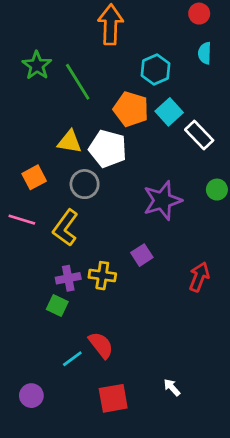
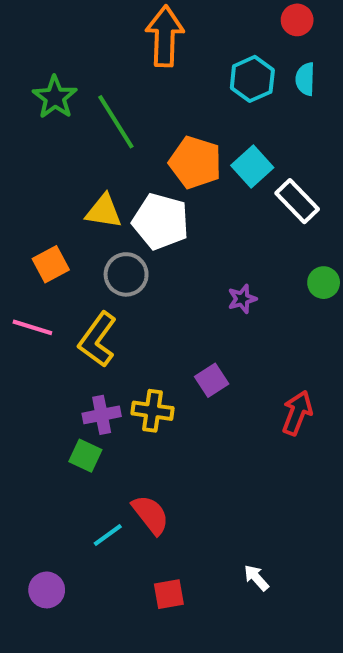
cyan hexagon: (156, 70) -> (252, 79), moved
purple star: (162, 200) -> (242, 299), size x0.5
red square: (113, 398) -> (169, 594), size x0.7

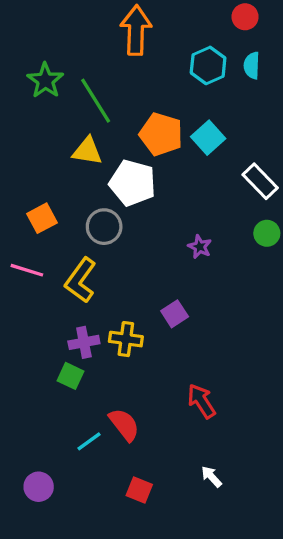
white rectangle: (297, 201) -> (260, 181), moved
yellow triangle: (104, 211) -> (87, 151), moved
purple star: (242, 299) -> (200, 247), turned -30
red arrow: (297, 413) -> (201, 401), moved, turned -54
red square: (169, 594) -> (139, 490), turned 32

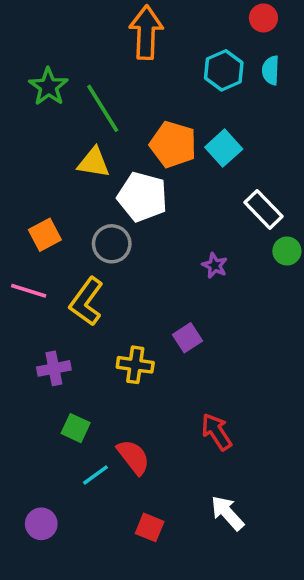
white rectangle: (260, 181) -> (263, 209), moved
purple cross: (84, 342) -> (54, 368), moved
green square: (70, 376) -> (76, 428), moved
white arrow: (211, 477) -> (227, 513), size x1.5

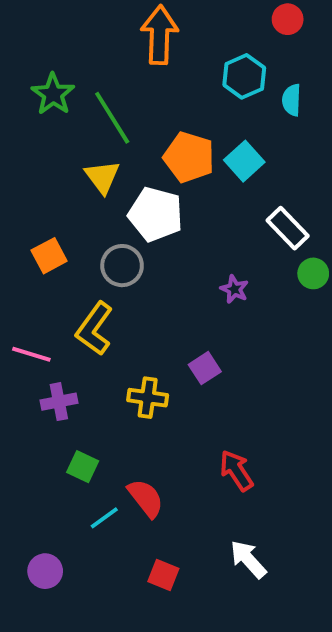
cyan semicircle: (271, 70) -> (292, 100), moved
yellow triangle: (94, 162) -> (102, 177), turned 44
pink line: (29, 291) -> (31, 354), moved

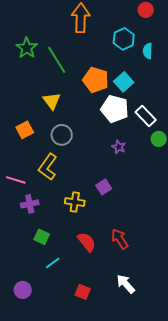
yellow triangle: (102, 177) -> (52, 101), moved
white pentagon: (156, 214) -> (115, 109), moved
red semicircle: (146, 498) -> (87, 242), moved

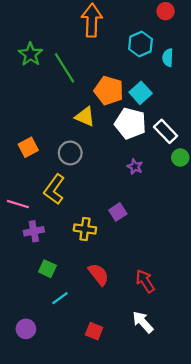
yellow triangle: (52, 101) -> (85, 117), moved, turned -30
red arrow: (120, 239) -> (145, 281), moved

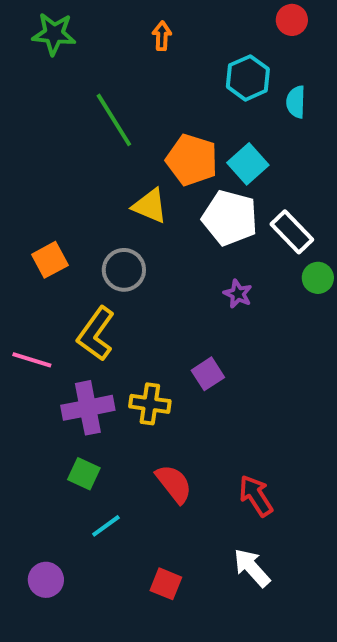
orange arrow: (92, 20) -> (162, 36), size x0.5
green star: (30, 54) -> (54, 34), moved, turned -30
purple cross: (34, 231) -> (88, 408), moved, size x1.4

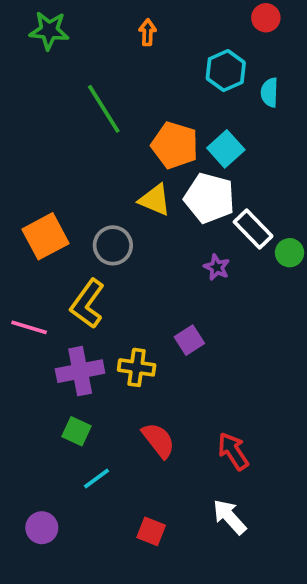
yellow triangle: (150, 206) -> (155, 200), moved
white rectangle: (292, 232) -> (253, 229), moved
orange square: (50, 260) -> (45, 236), size x1.4

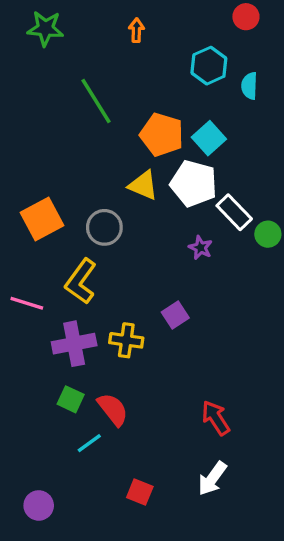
red semicircle: (158, 440) -> (113, 409), moved
white arrow: (229, 517) -> (212, 479), turned -102
purple circle: (42, 528) -> (39, 505), moved

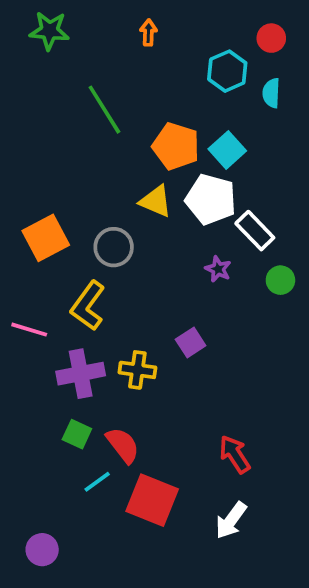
red circle: (246, 17) -> (271, 38), moved
green circle: (268, 234) -> (280, 280), moved
red square: (140, 492) -> (152, 500), moved, size x1.8

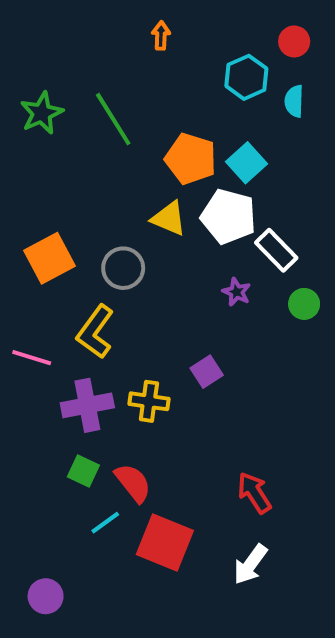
green star: (49, 31) -> (42, 113), moved, turned -30

